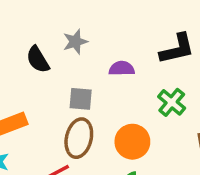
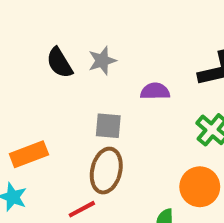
black semicircle: (38, 60) -> (59, 63), moved
orange circle: (132, 142) -> (200, 187), moved

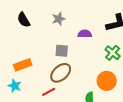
black semicircle: (59, 63) -> (24, 20), moved
brown ellipse: (106, 171) -> (61, 73), turned 35

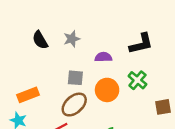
black semicircle: (24, 20) -> (40, 40), moved
orange circle: (107, 81) -> (107, 90), moved

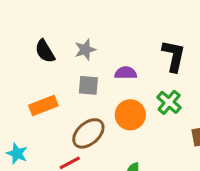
black L-shape: (141, 44) -> (174, 56), turned -65
gray square: (75, 78) -> (88, 85), moved
orange rectangle: (28, 95) -> (43, 105), moved

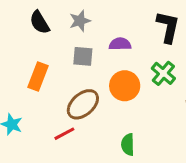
orange rectangle: (43, 105) -> (38, 76), turned -48

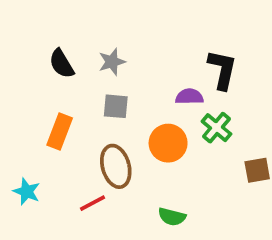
purple semicircle: (120, 44) -> (189, 97), moved
brown ellipse: (83, 104) -> (116, 166), turned -64
green semicircle: (128, 145) -> (172, 217), turned -75

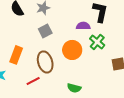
gray square: (116, 106) -> (45, 31), turned -32
orange rectangle: (60, 131) -> (16, 55), moved

